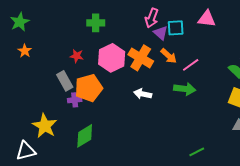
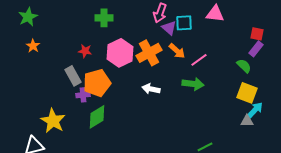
orange cross: (141, 58) -> (149, 53), turned 30
green diamond: (85, 136) -> (97, 117), moved

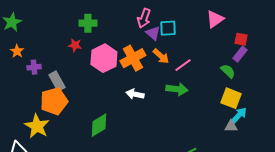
pink triangle: (215, 14) -> (215, 19), moved, turned -42
red star: (85, 51) -> (75, 45), moved
orange pentagon: (97, 83) -> (54, 101), moved
purple cross: (83, 95) -> (34, 67), moved
green diamond: (97, 117) -> (99, 125), moved

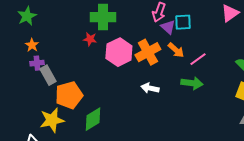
green cross: (88, 23) -> (103, 17), size x1.4
purple cross: (34, 67) -> (37, 63), moved
gray rectangle: (57, 81) -> (48, 75), moved
green diamond: (99, 125) -> (93, 119), moved
yellow star: (37, 126) -> (52, 120), turned 30

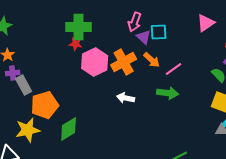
red star: (90, 39) -> (76, 44), moved

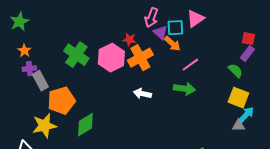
pink triangle: (206, 23) -> (195, 19), moved
green cross: (79, 27) -> (76, 55), moved, turned 35
red star: (76, 44) -> (129, 40), moved
orange arrow: (152, 60) -> (172, 44), moved

